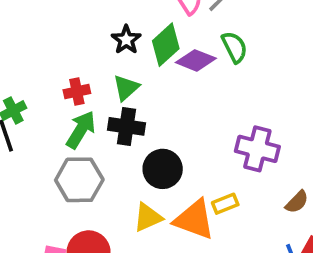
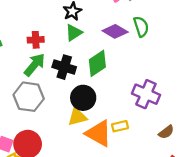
green diamond: (166, 45) -> (97, 63), moved
green triangle: (126, 88) -> (74, 33), moved
yellow triangle: (148, 217) -> (77, 117), moved

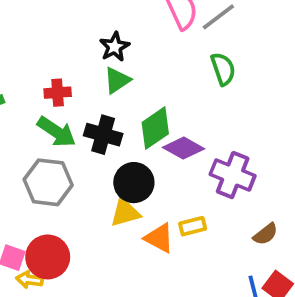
purple diamond: (115, 31) -> (184, 148), moved
green arrow: (35, 65) -> (56, 132), turned 85
orange triangle: (99, 133) -> (159, 238), size x0.7

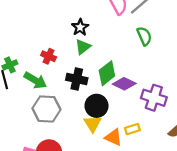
red cross: (58, 93) -> (49, 56), turned 32
green arrow: (56, 132) -> (35, 80), moved
yellow triangle: (125, 213) -> (93, 124), turned -42

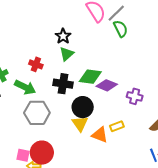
green semicircle: (144, 36) -> (121, 29), moved
green diamond: (107, 73) -> (90, 77), turned 50
purple cross: (154, 98) -> (135, 96), size x0.7

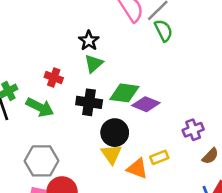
purple cross: (135, 96) -> (193, 130), moved, turned -35
gray hexagon: (37, 113) -> (41, 161), moved

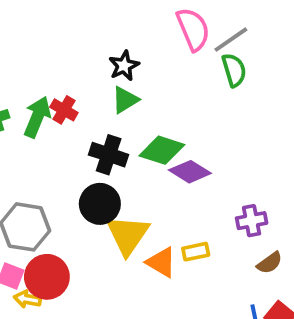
green arrow: (40, 107) -> (37, 117), moved, turned -104
black circle: (115, 133) -> (100, 204), moved
yellow triangle: (111, 154) -> (128, 235), size x1.4

